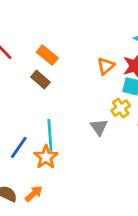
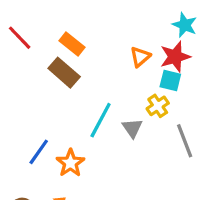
brown rectangle: (40, 80) -> (64, 73), size x1.4
cyan line: (50, 135) -> (101, 120), moved, turned 32

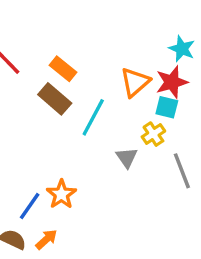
orange triangle: (140, 57) -> (135, 82), size x1.4
cyan line: (101, 120) -> (93, 117), moved
blue line: (39, 152) -> (30, 206), moved

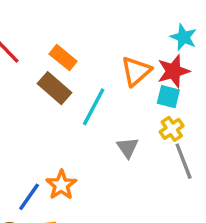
yellow cross: (153, 134) -> (172, 129), moved

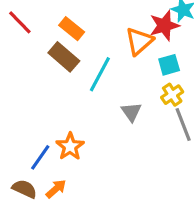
red star: (173, 71) -> (164, 26), moved
cyan square: (168, 97) -> (169, 65), turned -30

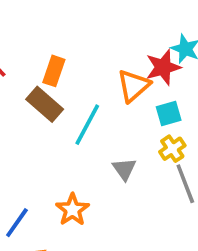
orange rectangle: (72, 29) -> (54, 71), turned 70
orange star: (70, 146) -> (72, 210), moved

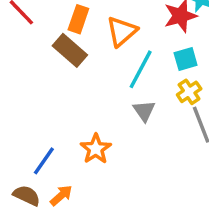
orange triangle: (133, 86) -> (122, 31), moved
cyan line: (87, 125) -> (141, 69), moved

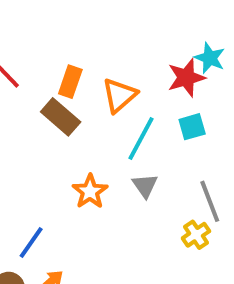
yellow cross: (189, 92) -> (196, 235), moved
orange star: (96, 149) -> (90, 192), moved

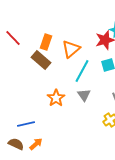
blue line: (31, 243) -> (26, 124), turned 42

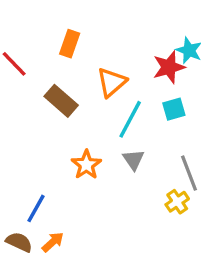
orange rectangle: (46, 42) -> (70, 44), moved
blue line: (26, 124) -> (36, 208), turned -48

